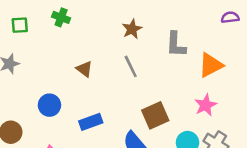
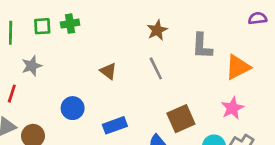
green cross: (61, 17) -> (70, 24), moved, turned -30

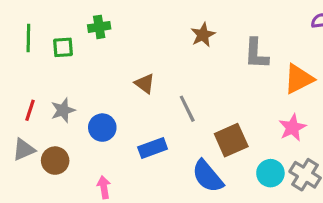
green square: (42, 26) -> (63, 47), moved
gray star: (32, 66) -> (63, 110), moved
gray line: (156, 68) -> (187, 109), moved

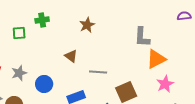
brown star: (203, 35) -> (87, 25), moved
orange triangle: (299, 79) -> (156, 59), moved
gray line: (187, 109) -> (98, 72), turned -60

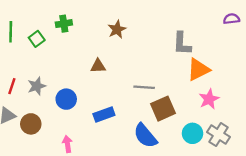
green square: (19, 33) -> (37, 39), turned -32
brown triangle: (71, 56) -> (98, 66), turned -40
gray line: (98, 72) -> (144, 87), moved

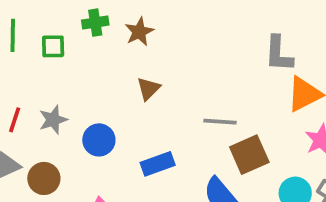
brown star: (117, 29) -> (139, 32), moved
green square: (37, 39) -> (53, 46), turned 35
brown triangle: (98, 66) -> (148, 89), turned -42

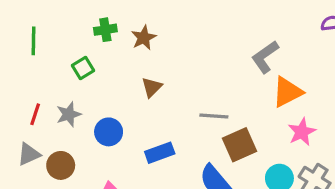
green square: (53, 46) -> (83, 68), moved, turned -30
gray L-shape: (279, 54) -> (265, 57), turned 52

